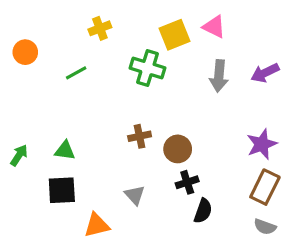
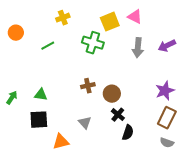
black cross: (187, 182) -> (118, 115), turned -32

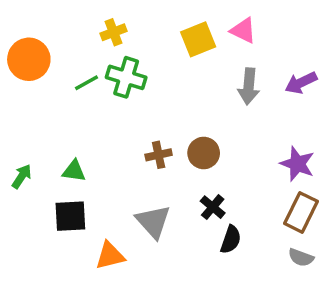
orange circle: (16, 33) -> (29, 59), size x1.5
green cross: (93, 43) -> (126, 77), moved
purple star: (165, 91) -> (297, 164), turned -30
brown circle: (112, 94) -> (204, 153), moved
gray triangle: (85, 123) -> (153, 221), size x1.5

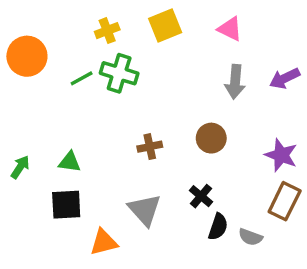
yellow square: (198, 39) -> (165, 25), moved
brown circle: (204, 153) -> (211, 138), moved
gray semicircle: (301, 258) -> (250, 237), moved

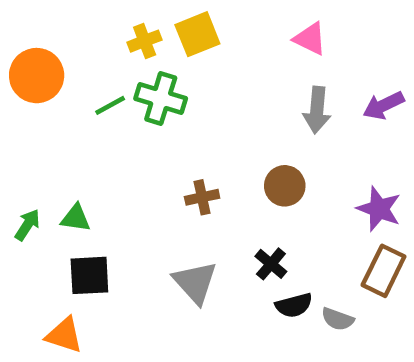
yellow square: (165, 25) -> (197, 34), moved
green triangle: (70, 162) -> (76, 218), moved
black semicircle: (218, 227) -> (294, 305), turned 56
orange triangle: (104, 242) -> (64, 335), moved, turned 32

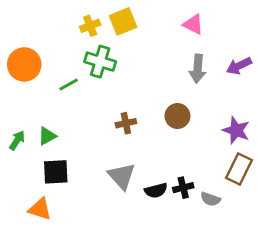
orange circle: (37, 76) -> (24, 64), moved
green line: (110, 105) -> (69, 84), moved
green triangle: (76, 218) -> (47, 136), turned -36
black cross: (271, 264) -> (183, 188), moved, turned 36
black semicircle: (294, 305) -> (156, 190), moved

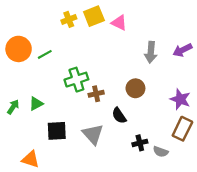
pink triangle: (193, 24) -> (119, 23), moved
green cross: (100, 62) -> (76, 80), moved, turned -35
green line: (69, 84) -> (45, 54), moved
black square: (56, 172) -> (57, 131), moved
black semicircle: (156, 190) -> (119, 116), moved, turned 70

